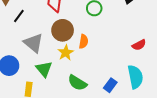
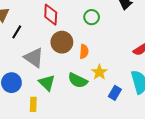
yellow star: (66, 53) -> (99, 72), moved
green semicircle: (77, 83) -> (78, 80), moved

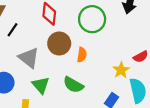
green circle: (92, 17) -> (92, 19), size x1.6
yellow star: (99, 72) -> (121, 70), moved

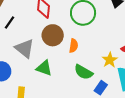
green triangle: (41, 85) -> (44, 68), moved, turned -30
green semicircle: (73, 85) -> (84, 72), moved

